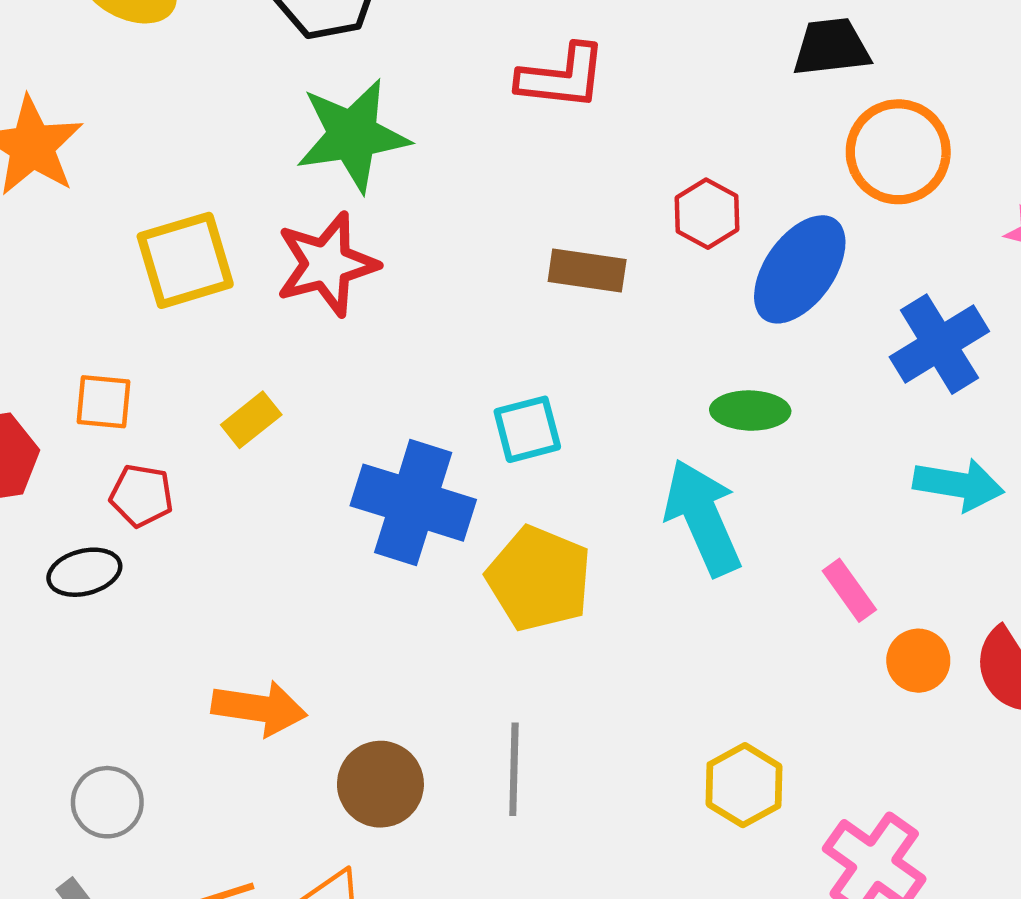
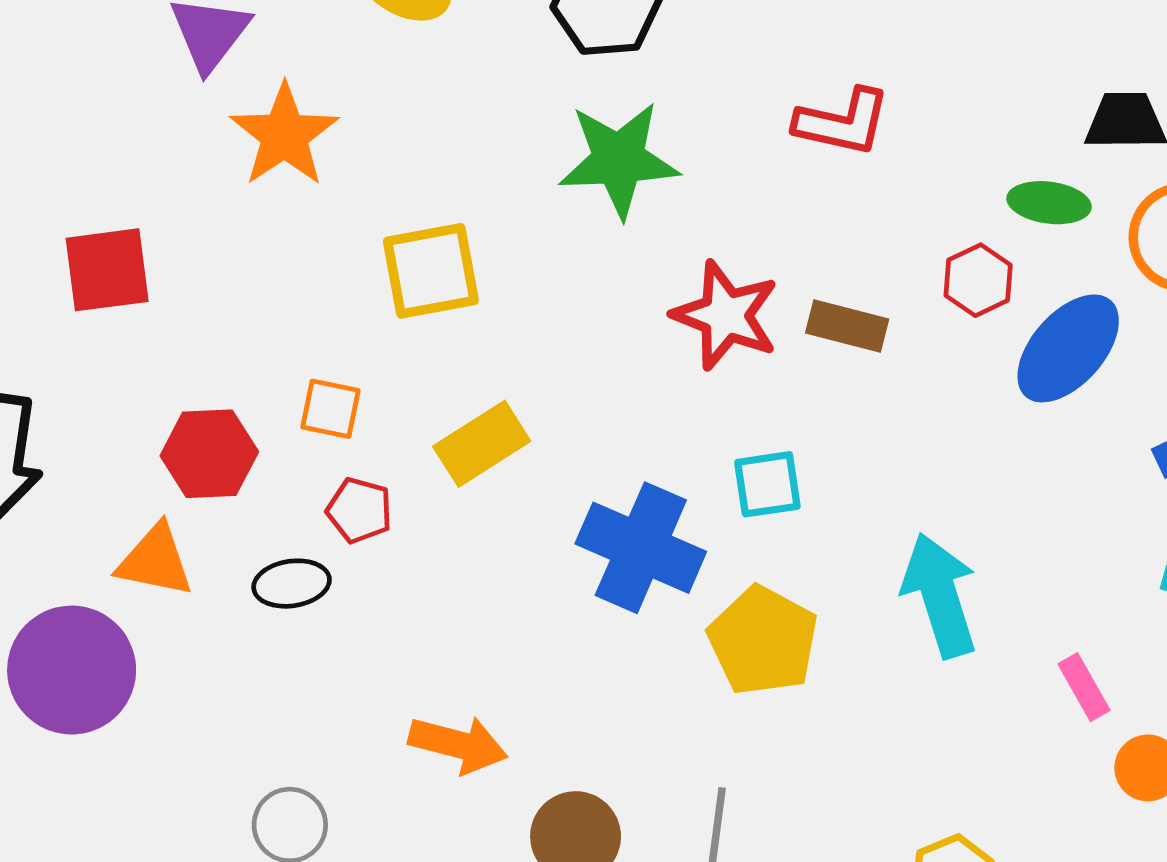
red star: (327, 264) -> (726, 315), moved, turned 30
green ellipse: (750, 411) -> (1049, 203), moved
yellow rectangle: (251, 420) -> (482, 444), size x1.5

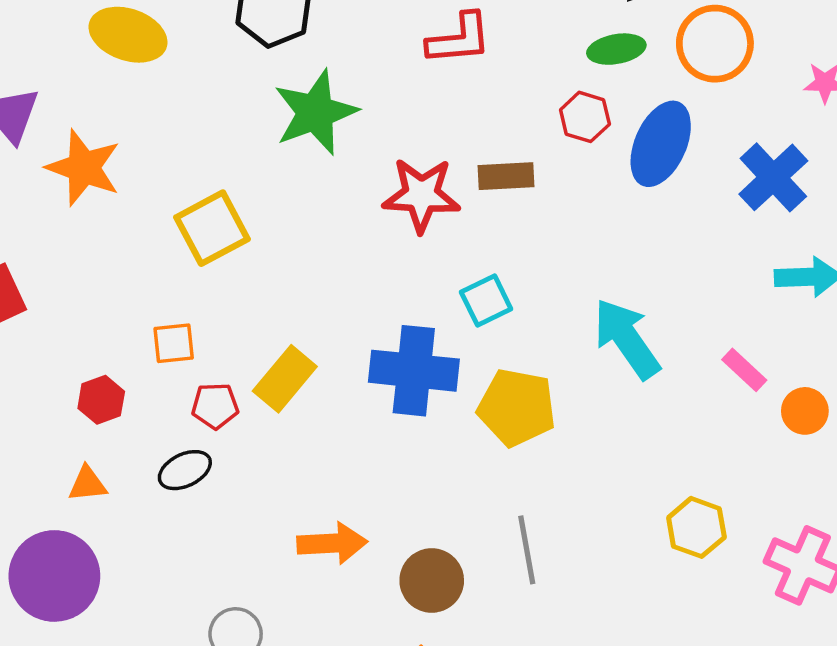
yellow rectangle: (482, 444) -> (285, 379), moved
red hexagon: (209, 454) -> (101, 400), size x0.7
orange triangle: (155, 561) -> (87, 484), size x0.7

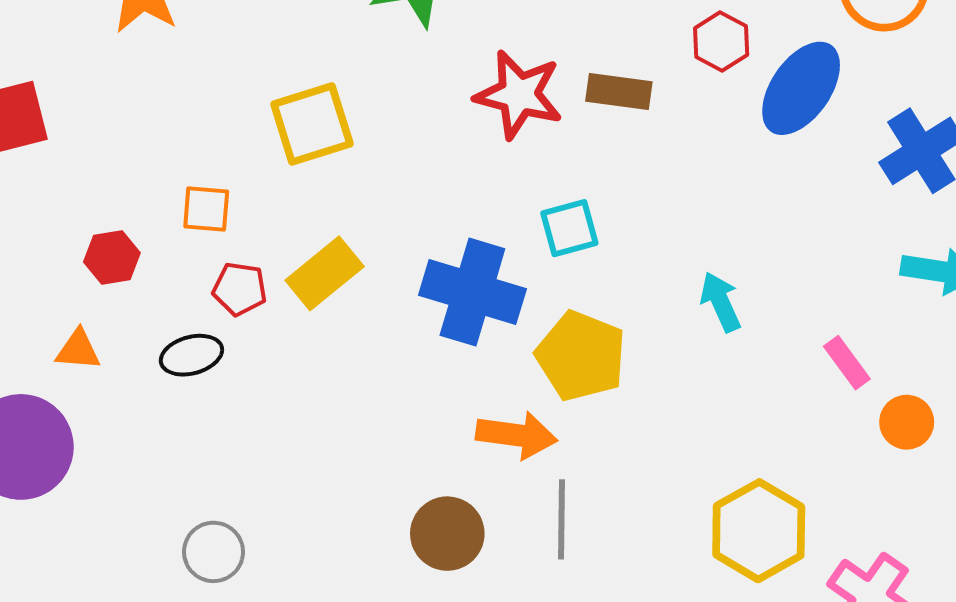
yellow square: (212, 228) -> (312, 124), moved
cyan arrow: (627, 339) -> (721, 302), size x0.6
yellow hexagon: (696, 527) -> (759, 531), size x1.4
orange arrow: (332, 543) -> (517, 435), moved

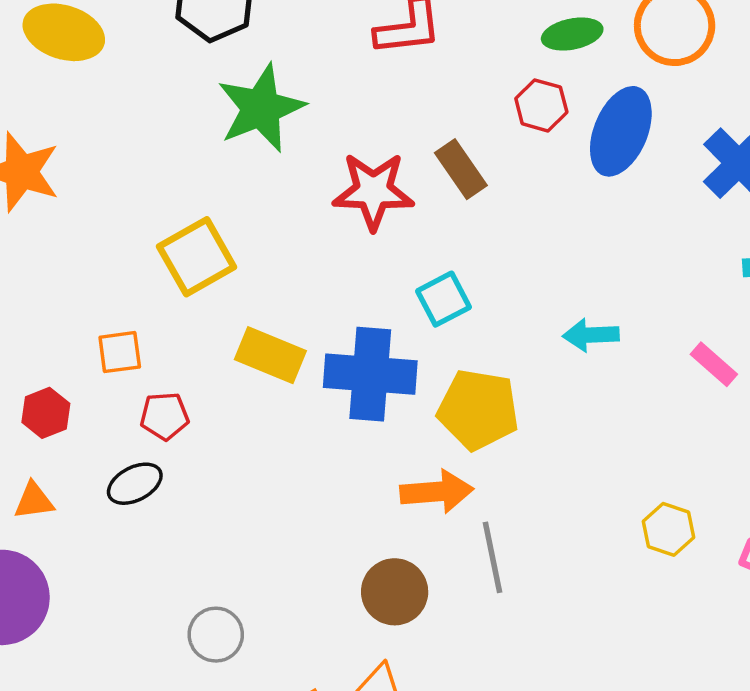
brown rectangle: (619, 91) -> (461, 169), turned 60
yellow rectangle: (325, 273) -> (270, 355), moved, turned 74
cyan arrow: (721, 302) -> (591, 335), turned -56
yellow hexagon: (759, 531) -> (668, 529), size x0.6
gray circle: (214, 552) -> (216, 635), moved

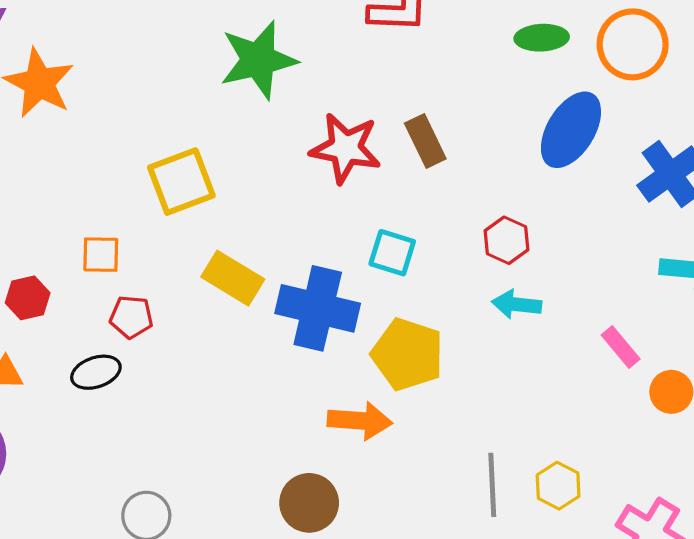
red hexagon: (541, 105) -> (506, 240), moved
cyan square: (443, 299) -> (392, 253), turned 36
gray line: (493, 557) -> (492, 485), moved

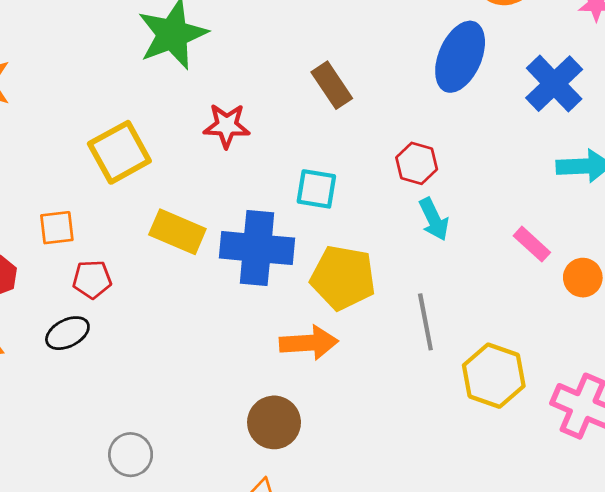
red star: (346, 148) -> (227, 126), moved, size x0.7
cyan arrow: (517, 304) -> (434, 219), turned -114
gray line: (492, 485) -> (425, 322), moved
yellow hexagon: (558, 486) -> (494, 376), size x1.5

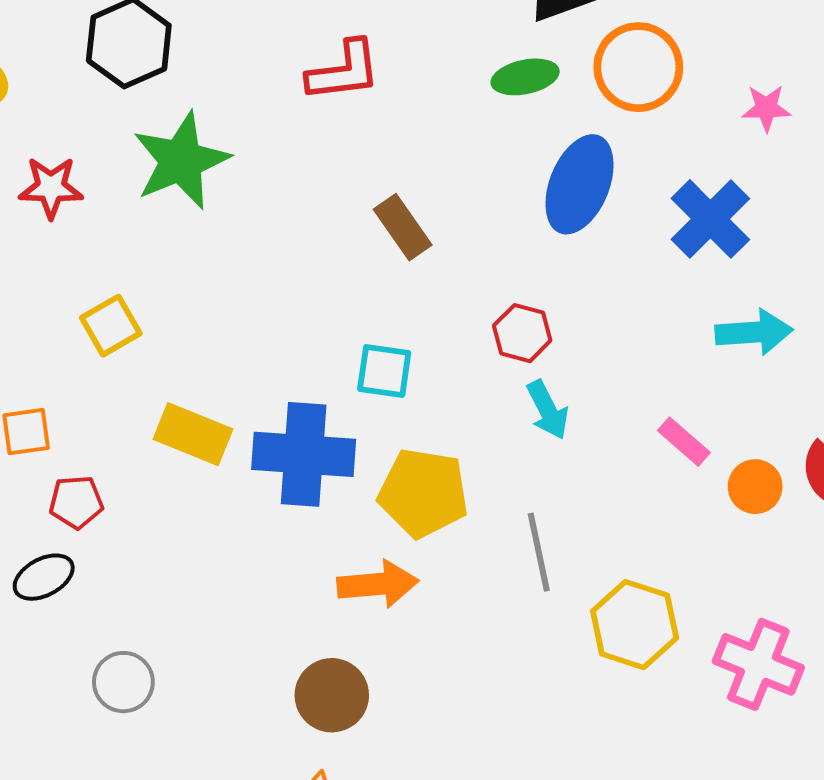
red star: (227, 126) -> (51, 187), moved
yellow square: (119, 152) -> (111, 326), size x0.7
gray circle: (131, 455) -> (123, 682), moved

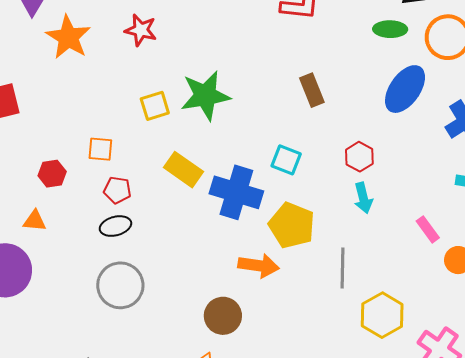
green star: (181, 161) -> (205, 96), moved
black ellipse: (44, 577) -> (115, 226), moved
gray circle: (123, 682) -> (120, 285), size x1.5

